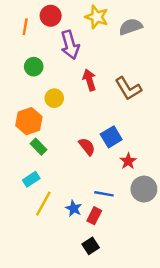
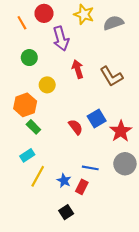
orange line: (25, 27) -> (22, 23), turned -40
red star: (128, 161) -> (121, 131), moved, size x1.5
black square: (91, 246) -> (66, 212), moved

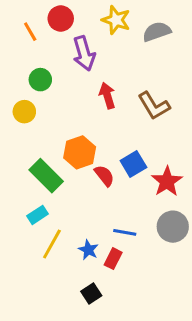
yellow circle: (47, 85) -> (24, 112), moved
orange hexagon: (25, 105) -> (80, 152), moved
green rectangle: (33, 127) -> (46, 176), size x1.6

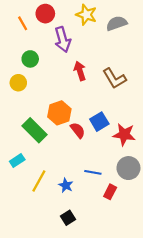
red star: (167, 181) -> (124, 135), turned -30
cyan rectangle: (37, 215) -> (17, 160), moved
red rectangle: (113, 259) -> (110, 192), moved

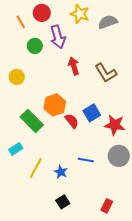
green circle: (30, 59) -> (35, 46), moved
red rectangle: (110, 192) -> (107, 206), moved

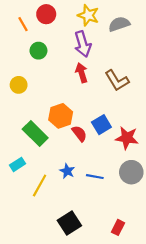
purple arrow: (58, 37) -> (83, 44), moved
blue star: (61, 172) -> (67, 171), moved
black square: (63, 202) -> (69, 223), size x1.5

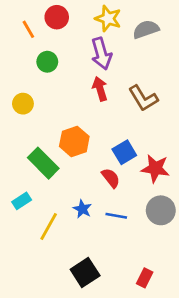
red semicircle: (79, 134) -> (111, 178), moved

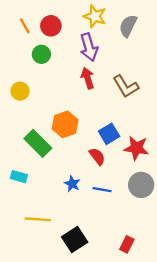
red circle: (57, 17) -> (51, 26), moved
gray semicircle: (146, 29) -> (128, 26), turned -45
cyan rectangle: (22, 201) -> (19, 177), turned 49
yellow line: (49, 227) -> (38, 219), moved, turned 65

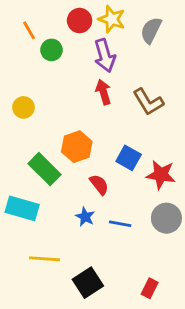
red circle: (51, 26) -> (80, 21), moved
green circle: (41, 54) -> (52, 50), moved
blue square: (109, 134) -> (129, 158), turned -30
red semicircle: (97, 156) -> (99, 185), moved
cyan rectangle: (19, 177) -> (22, 208), size x1.6

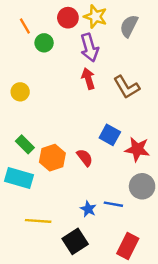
orange hexagon: (77, 147) -> (52, 158), moved
green rectangle: (44, 169) -> (25, 144), moved, size x0.7
blue star: (85, 217) -> (88, 209), moved
blue line: (120, 224) -> (113, 204), moved
red rectangle: (150, 288) -> (128, 246), size x1.5

